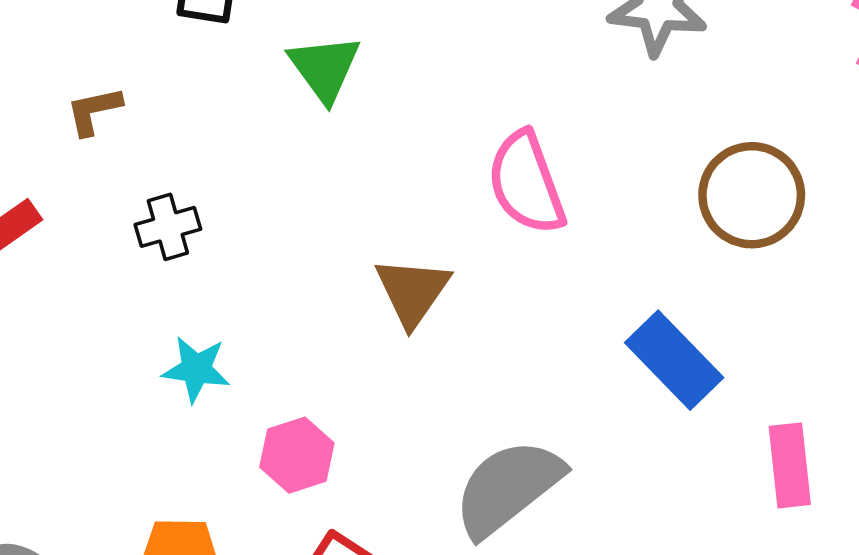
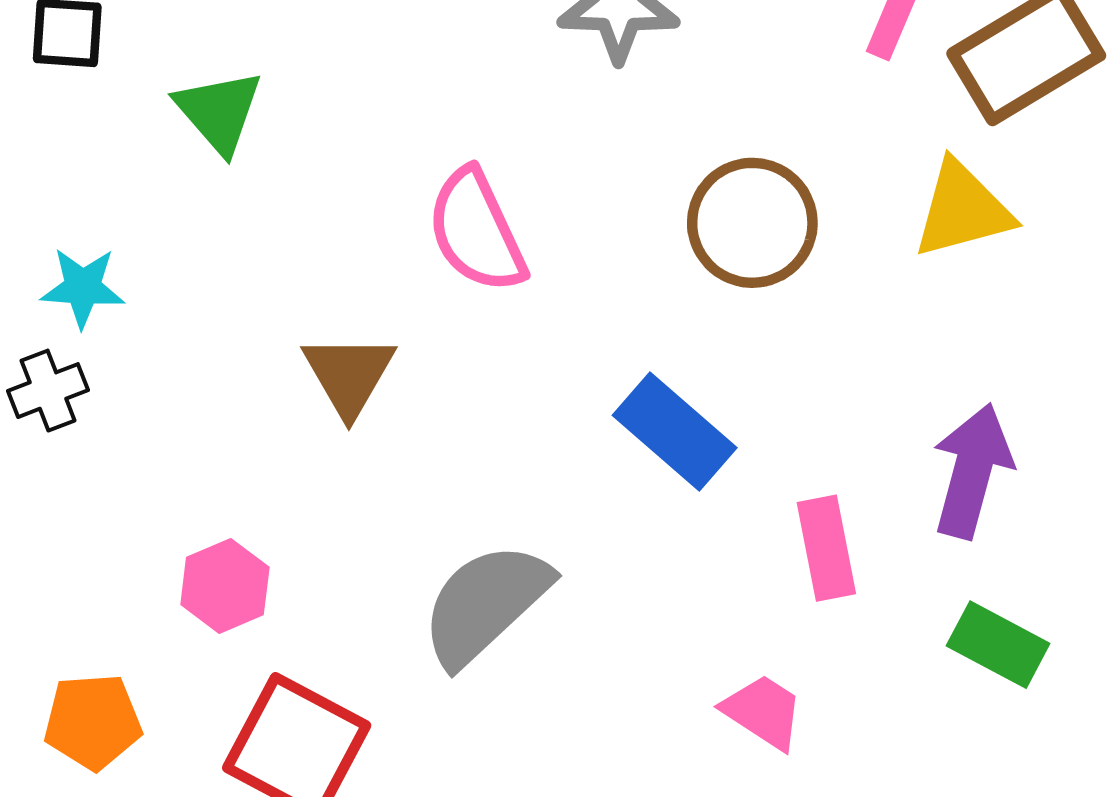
black cross: (168, 227) -> (48, 391), moved
cyan star: (196, 369) -> (83, 287), moved

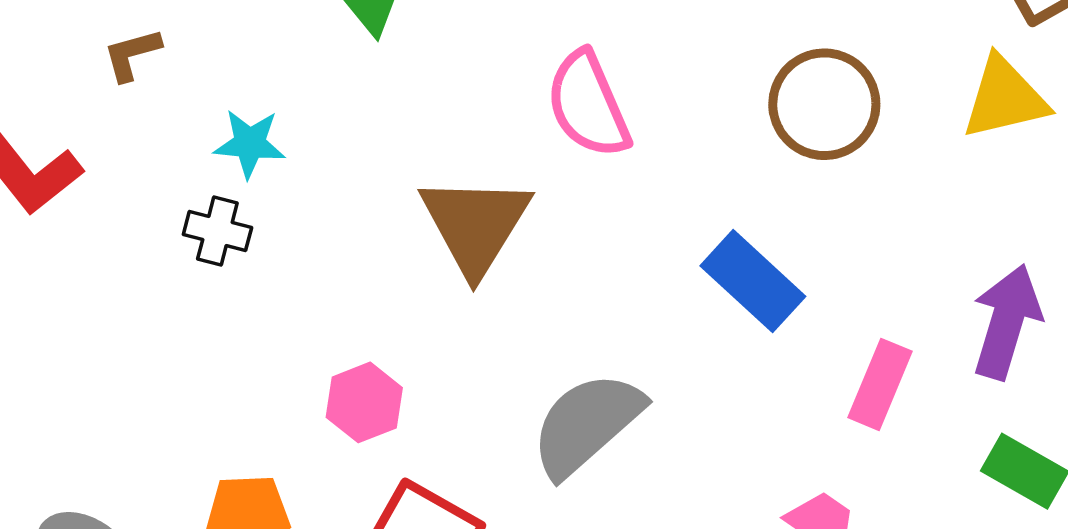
brown triangle: (349, 375) -> (475, 225), size x1.4
black cross: (48, 391) -> (217, 231), turned 34
pink rectangle: (826, 548) -> (880, 384), turned 32

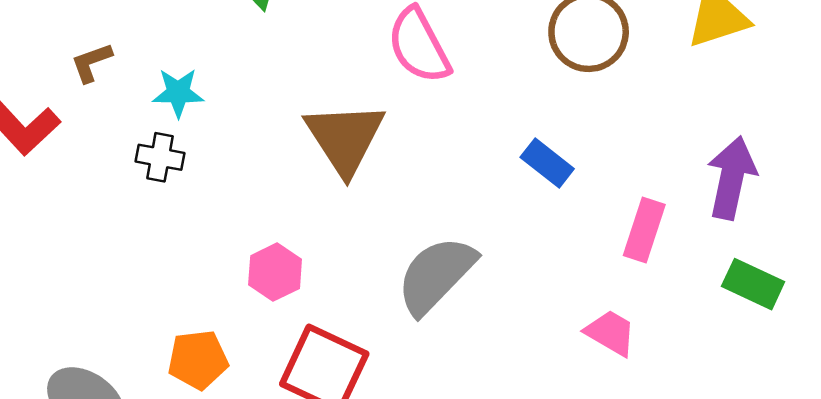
brown L-shape: (132, 54) -> (91, 62), moved
blue rectangle: (753, 281) -> (547, 163), size x0.7

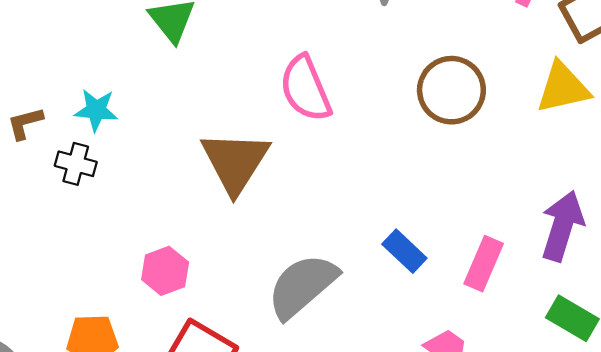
brown L-shape: (91, 62) -> (25, 123), moved
blue rectangle: (547, 163) -> (404, 251), moved

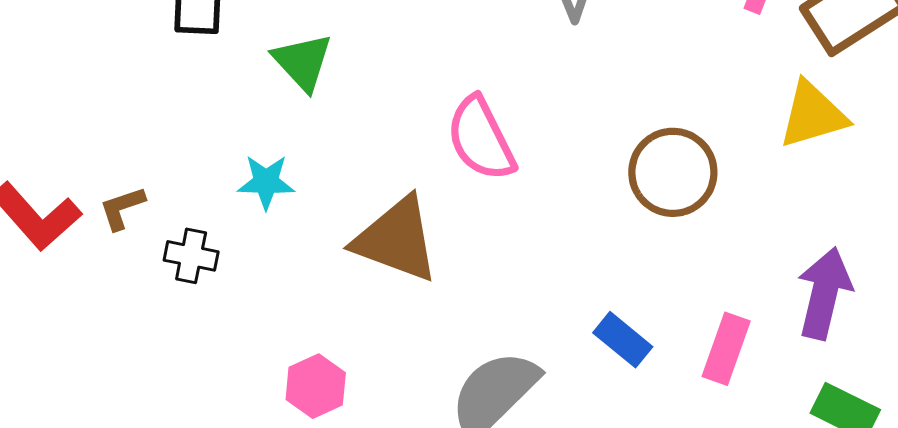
brown circle: (451, 90) -> (673, 172), moved
cyan star: (96, 110) -> (266, 182), moved
brown triangle: (235, 162) -> (396, 239), turned -38

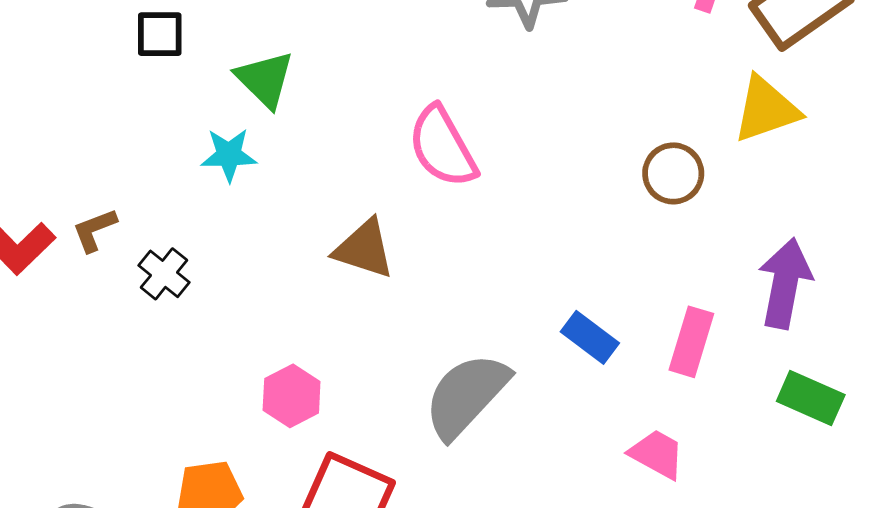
brown circle: (673, 172) -> (673, 173), moved, size x0.7
cyan star: (266, 182) -> (229, 155), moved
brown triangle: (396, 239) -> (364, 249), size x0.7
black cross: (191, 256) -> (164, 274), turned 30

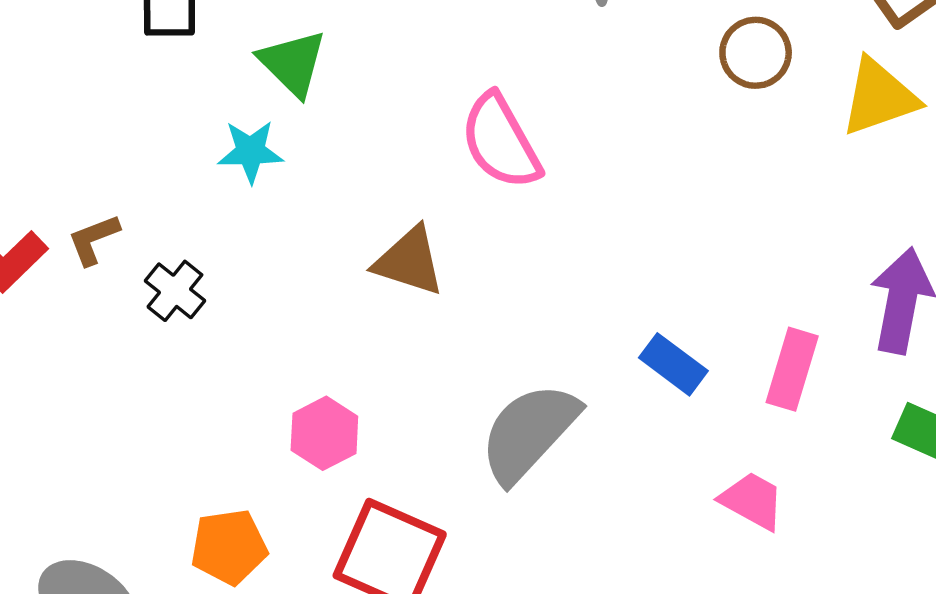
brown circle: (673, 173) -> (756, 53), moved

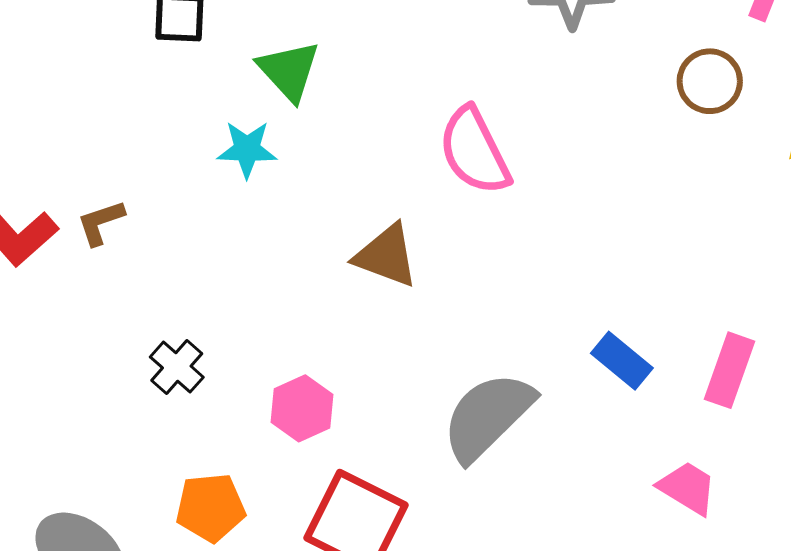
black cross: (175, 291) -> (177, 367), moved

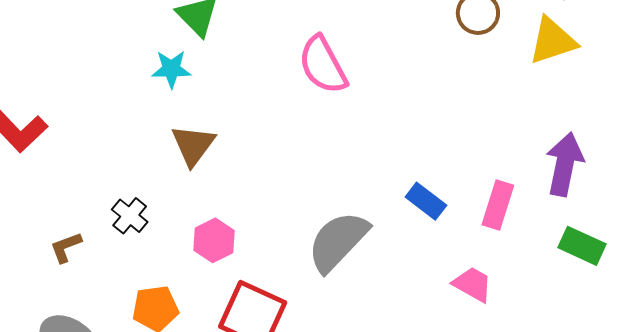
brown L-shape: (101, 223) -> (66, 247), moved
brown triangle: (386, 256) -> (193, 145), moved, turned 48

